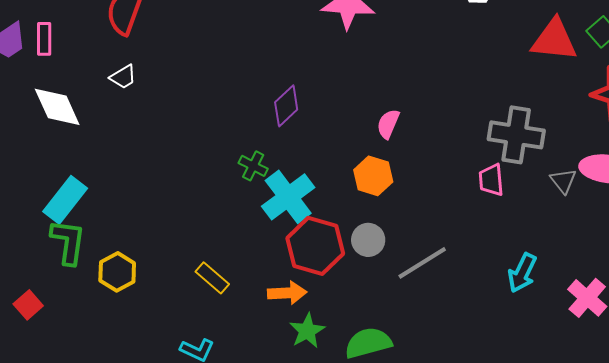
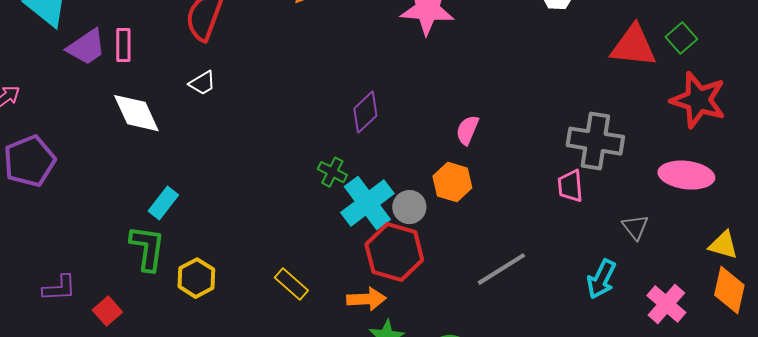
gray triangle: (563, 181) -> (635, 227), moved
cyan rectangle: (65, 200) -> (163, 203), moved, size x0.7
gray circle: (368, 240) -> (409, 207), moved

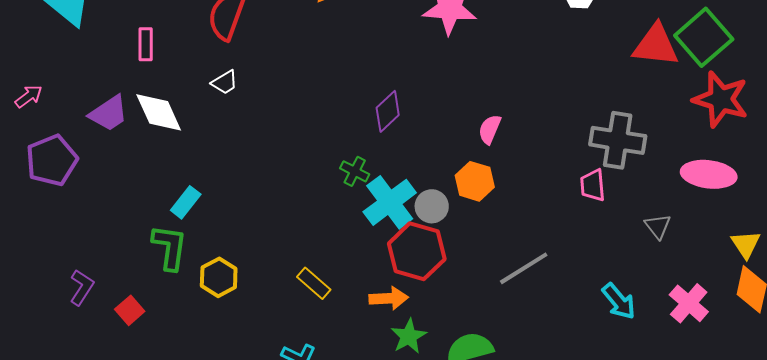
green square: (681, 38) -> (704, 37), size x1.8
purple trapezoid: (86, 47) -> (109, 113), moved
yellow triangle: (723, 245) -> (746, 244), turned 40
cyan arrow: (601, 279) -> (619, 301), moved, turned -66
purple L-shape: (59, 288) -> (82, 287), turned -54

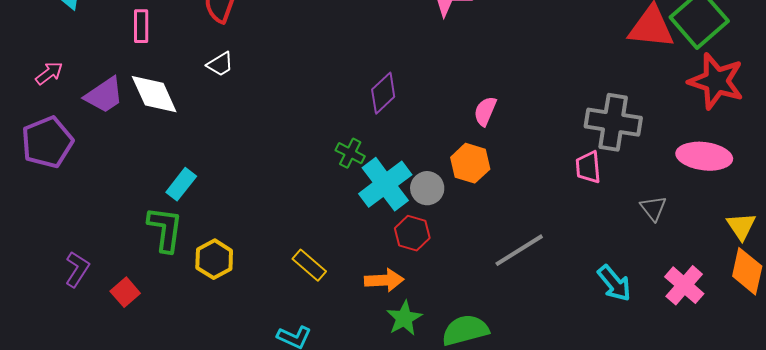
pink arrow: (29, 96) -> (49, 73), moved
red hexagon: (417, 251) -> (412, 233), size x0.6

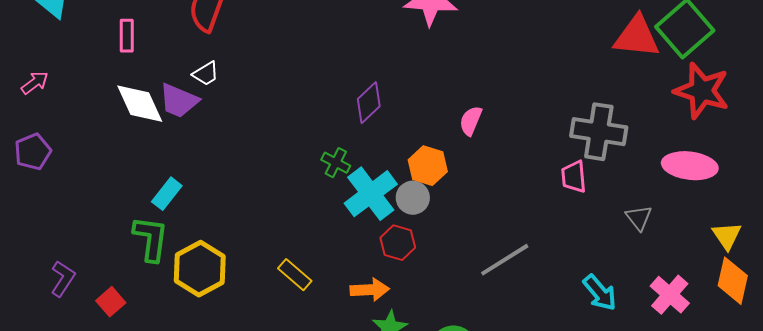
purple trapezoid: (104, 95) -> (179, 101), moved, turned 57
purple pentagon: (47, 142) -> (33, 152), size x0.7
orange hexagon: (470, 163) -> (428, 166), moved
yellow hexagon: (214, 259) -> (200, 269), size x1.4

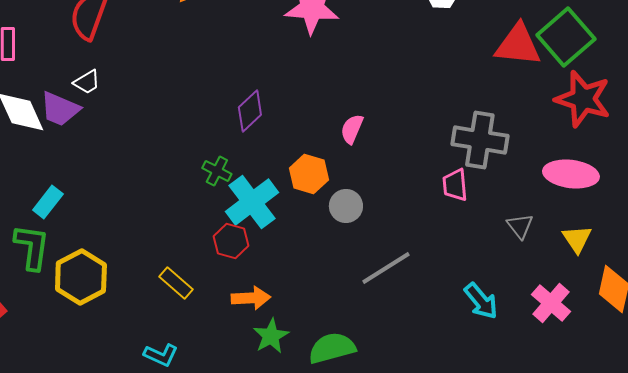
gray circle: (413, 198) -> (346, 206), moved
yellow triangle: (727, 236) -> (577, 239), moved
red hexagon: (398, 243) -> (231, 241), moved

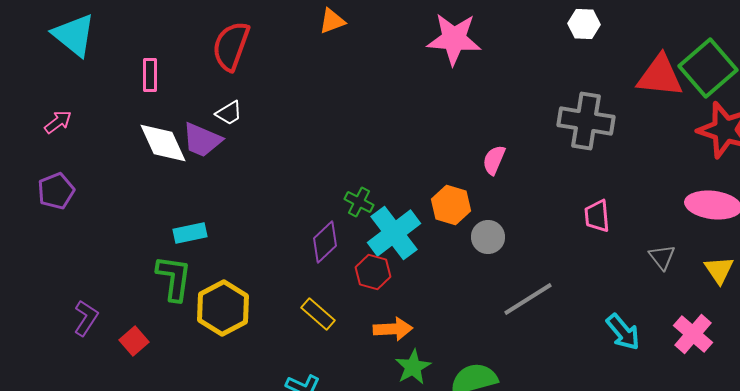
purple diamond: (250, 111) -> (325, 242), moved
gray cross: (480, 140) -> (586, 121), moved
cyan rectangle: (48, 202) -> (190, 233), turned 40

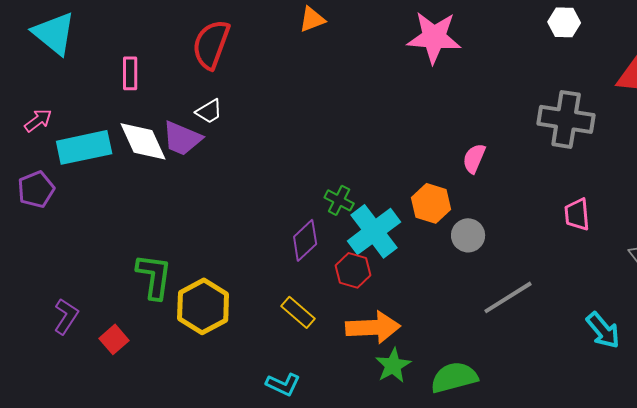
cyan rectangle: (190, 233) -> (84, 147), moved, size x1.6
orange arrow: (393, 329) -> (373, 327), size x1.4

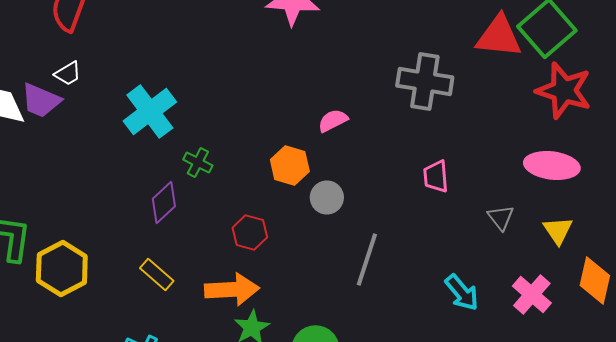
pink semicircle: (474, 158) -> (333, 120), turned 40
cyan cross: (374, 231) -> (150, 112), moved
red hexagon: (353, 270) -> (250, 232), moved
gray line: (508, 297) -> (367, 260), turned -40

